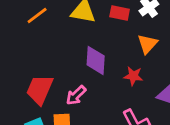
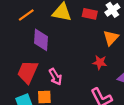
purple diamond: (96, 60) -> (41, 40), moved
pink arrow: (76, 95) -> (55, 77), turned -77

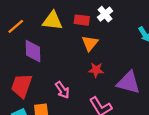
orange triangle: (111, 38) -> (90, 43), moved
pink arrow: (55, 77) -> (62, 90), moved

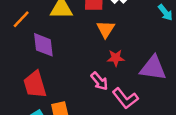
red trapezoid: (22, 86) -> (35, 85), turned -30
pink arrow: (62, 90) -> (99, 81), moved

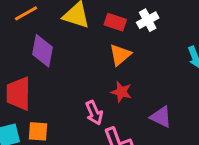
purple triangle: (153, 68) -> (161, 117), size x0.7

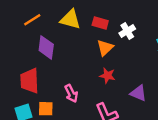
white cross: (148, 20) -> (127, 31), moved
pink arrow: (94, 113) -> (71, 93), moved

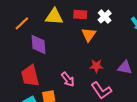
red star: (107, 76) -> (96, 66), moved

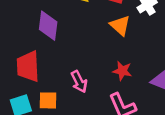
orange triangle: (89, 35) -> (120, 25), turned -35

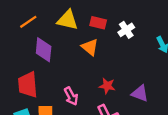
orange triangle: (120, 25) -> (90, 47), moved

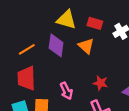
orange line: (28, 22) -> (27, 49), moved
purple diamond: (44, 50) -> (56, 45), moved

